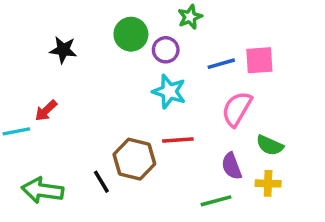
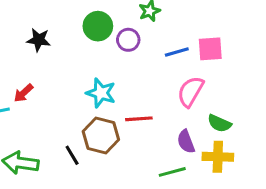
cyan star: (169, 91) -> (101, 93), moved
yellow cross: (268, 183) -> (218, 157), size x1.4

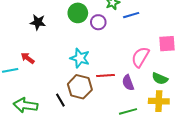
pink square: (210, 49) -> (167, 44), moved
blue line: (177, 52) -> (131, 15), moved
red arrow: (23, 93) -> (28, 58), turned 80
purple semicircle: (186, 142) -> (128, 83), moved

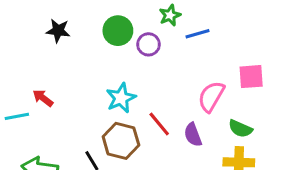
black star: (38, 22) -> (58, 31), moved
cyan star: (80, 58) -> (121, 98), turned 30
red line: (105, 76) -> (159, 124), turned 54

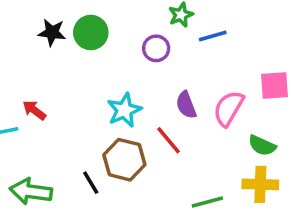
green circle: (118, 31) -> (91, 32), moved
purple semicircle: (193, 135) -> (186, 105), moved

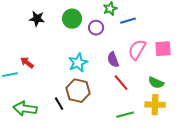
green circle: (91, 32) -> (72, 19), moved
pink semicircle: (229, 108) -> (137, 50), moved
red line: (169, 140) -> (121, 83), moved

